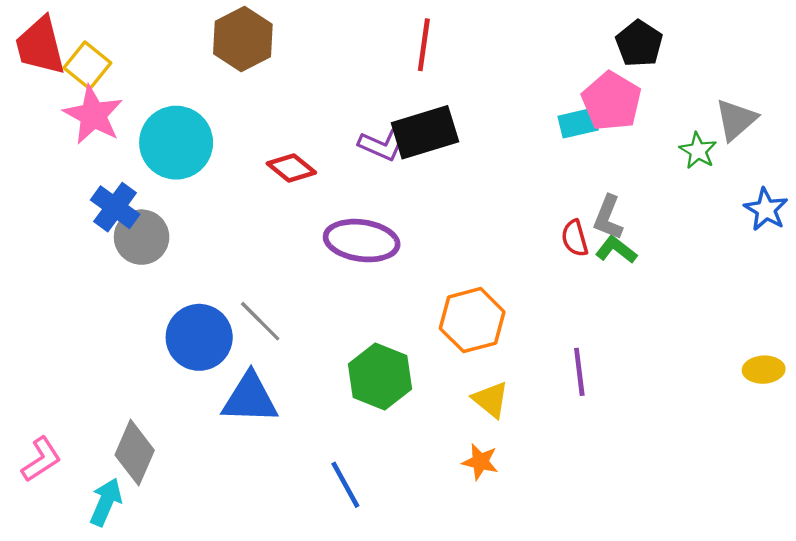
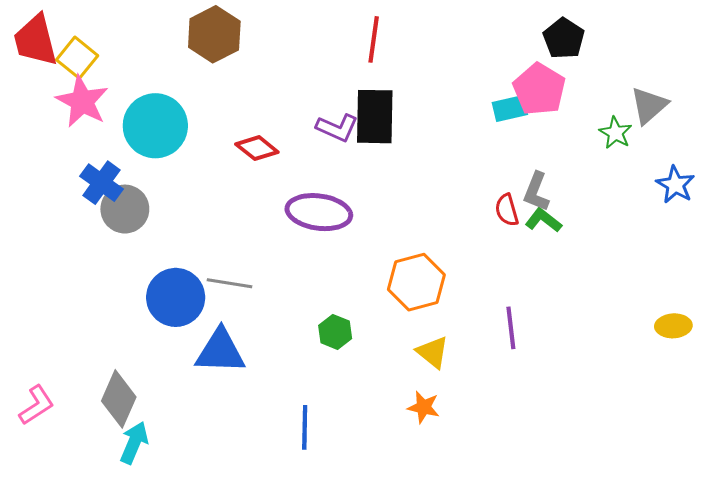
black rectangle: (425, 132) -> (375, 117), turned -72
gray line: (260, 321) -> (229, 283), turned -36
green hexagon: (380, 376) -> (335, 332), size x0.6
blue line: (345, 485) -> (305, 427), turned 30
cyan arrow: (106, 502) -> (134, 443), moved

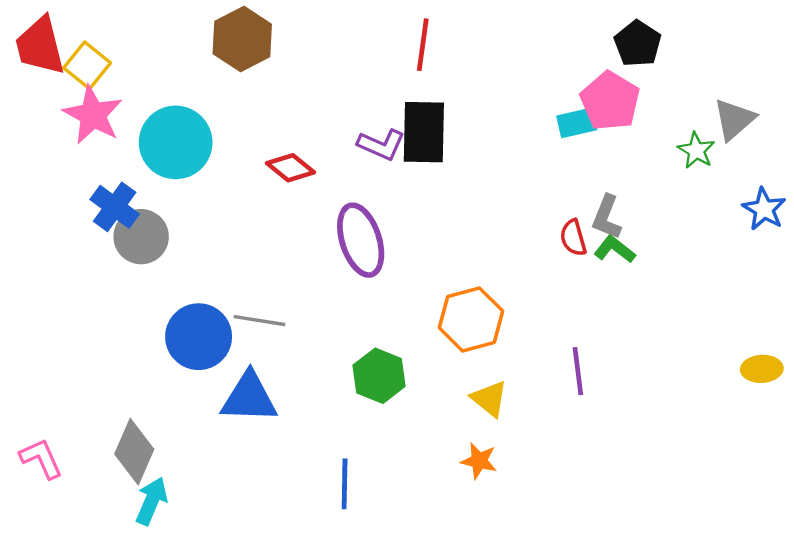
purple ellipse: (319, 212) -> (361, 240), turned 64
green hexagon: (335, 332) -> (379, 376), size x1.4
pink L-shape: (36, 405) -> (41, 459), turned -81

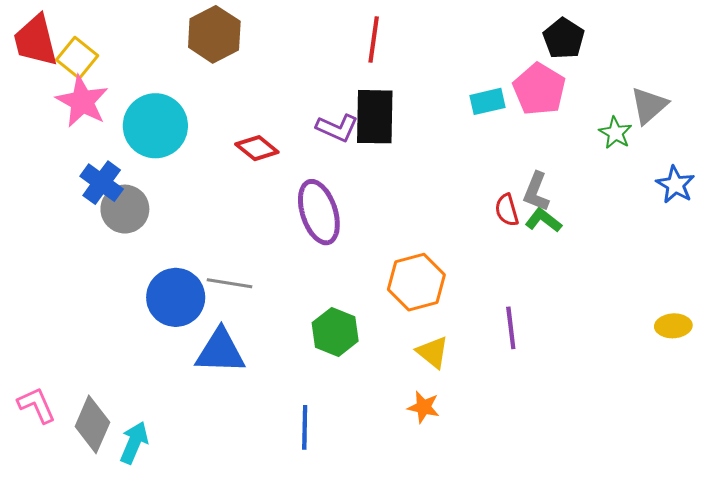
cyan rectangle: (577, 123) -> (487, 101), moved
gray diamond: (134, 452) -> (92, 424), moved

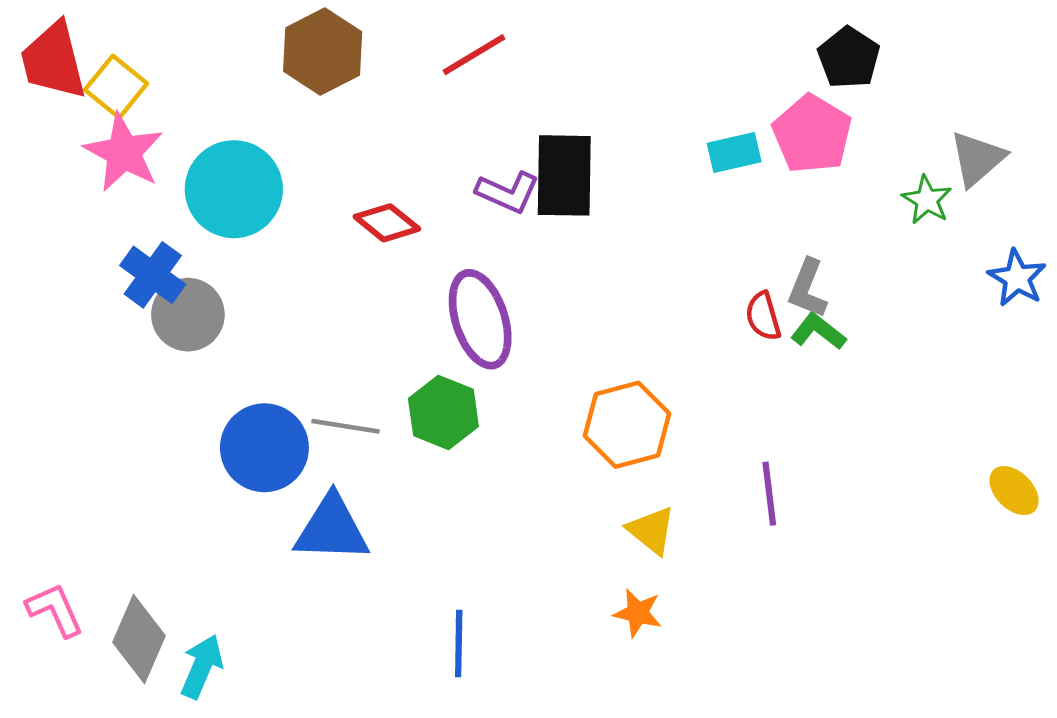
red line: (374, 39) -> (474, 55), moved, turned 51
yellow ellipse: (673, 326) -> (1014, 491), turned 48
green hexagon: (335, 332) -> (443, 413), moved

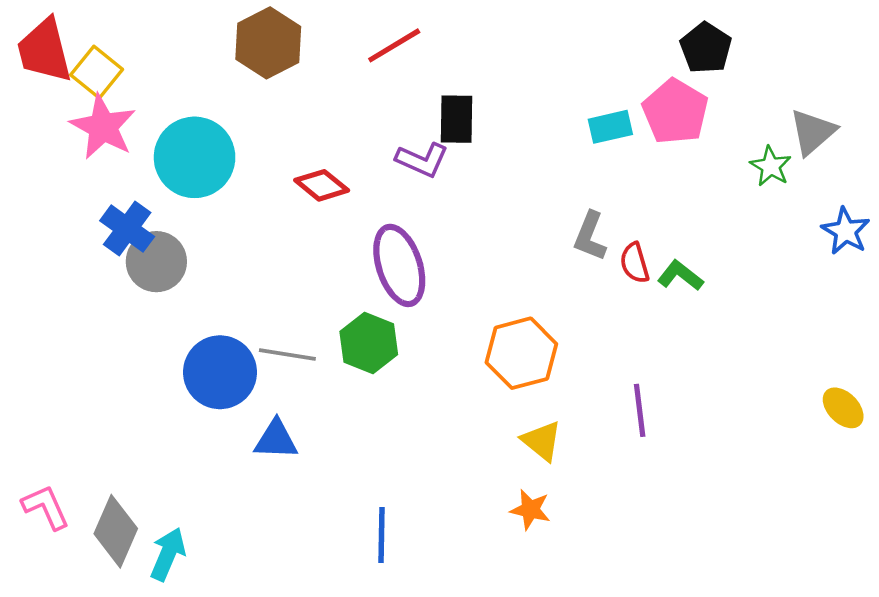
black rectangle: (564, 175) -> (457, 119), moved, size x0.7
gray L-shape: (808, 289) -> (590, 236), moved
blue triangle: (332, 529) -> (276, 440), size x0.7

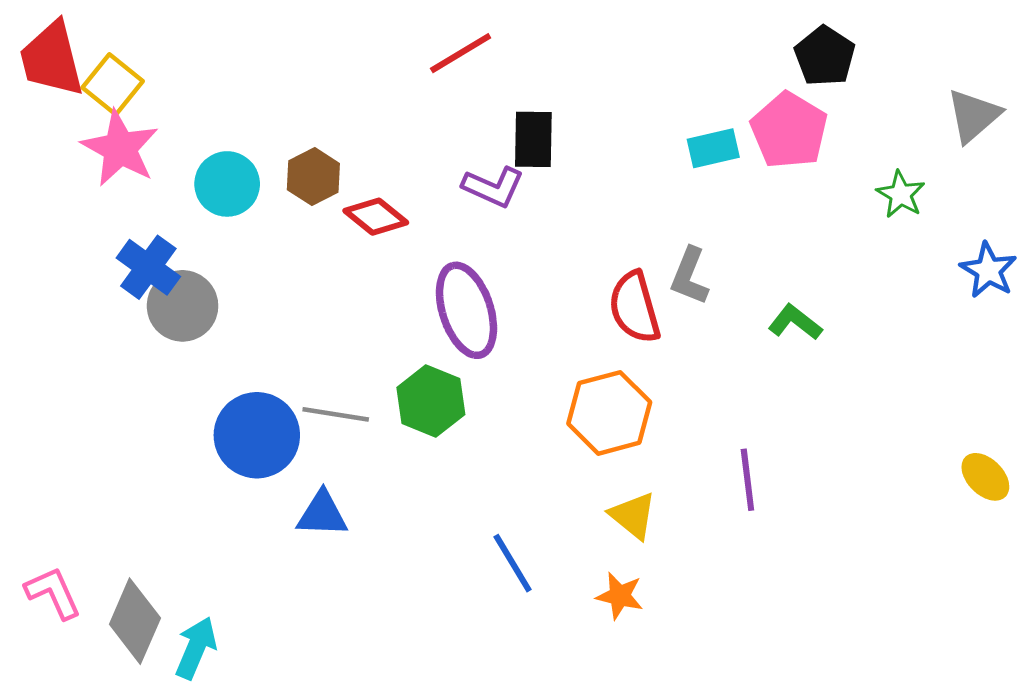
brown hexagon: (268, 43) -> (313, 177), moved, size x0.7
gray triangle: (813, 132) -> (973, 116), moved
cyan circle: (195, 157) -> (227, 184), size x0.7
red semicircle: (635, 263) -> (634, 307), moved, size x1.5
blue line: (381, 535) -> (513, 563), moved, turned -32

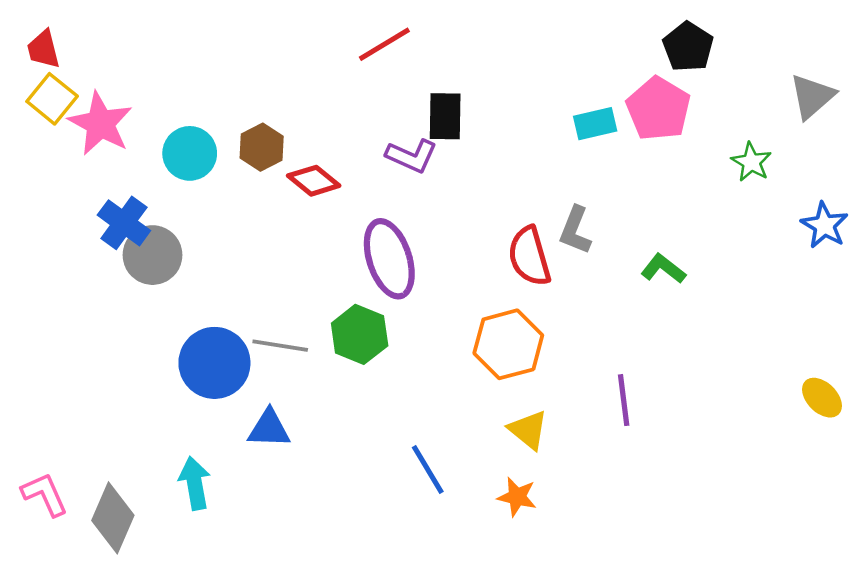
red trapezoid: (52, 59) -> (43, 49), size x0.6
yellow square: (113, 84) -> (52, 99), moved
cyan arrow: (196, 648) -> (195, 483), moved, turned -33

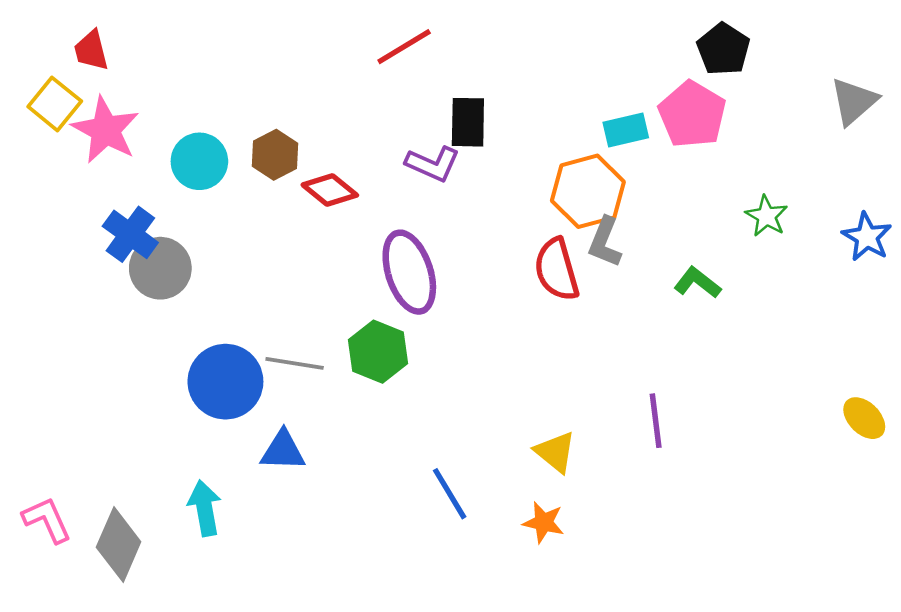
red trapezoid: (43, 49) -> (91, 50), moved
green star: (751, 162) -> (766, 216), moved
orange hexagon: (508, 344) -> (588, 191), moved

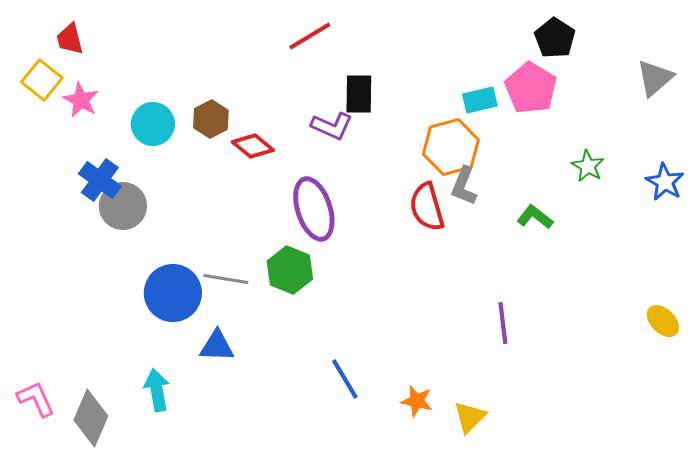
pink star: (106, 130) -> (81, 100), size x0.7
yellow triangle: (555, 452) -> (470, 417), moved, turned 36

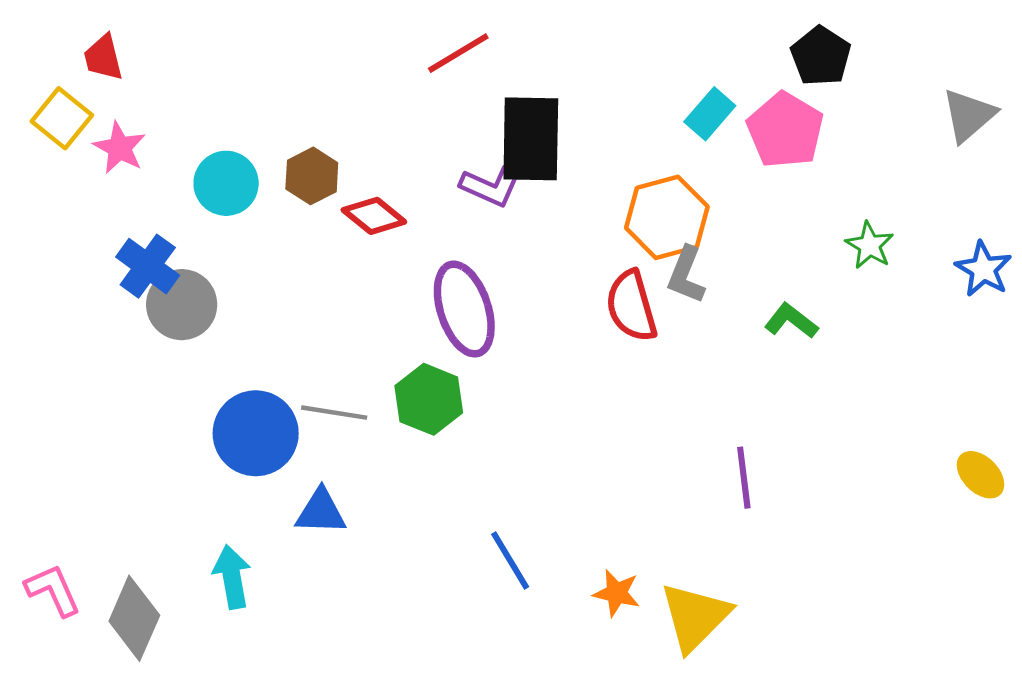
black rectangle: (359, 94) -> (531, 139), size x1.5
cyan rectangle: (480, 100) -> (710, 114), moved, turned -36
yellow triangle: (470, 417) -> (695, 617), size x1.5

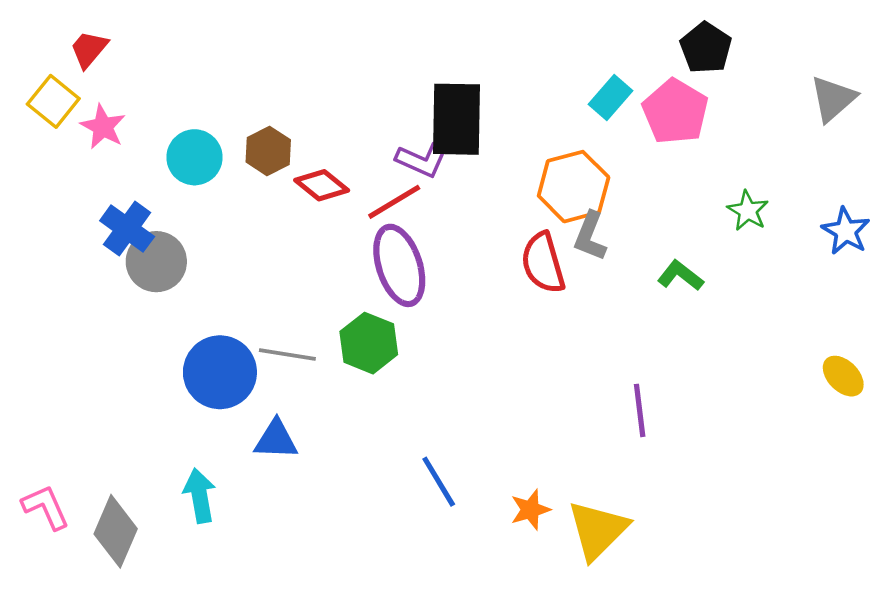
red line: (458, 53) -> (394, 202), moved
red trapezoid: (103, 58) -> (89, 49), turned 54
yellow ellipse: (981, 475) -> (843, 376), moved
orange star: (617, 593) -> (530, 510), turned -30

